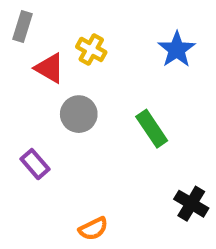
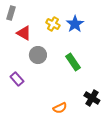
yellow cross: (91, 49) -> (53, 24), moved
blue star: (177, 49) -> (75, 24), moved
orange semicircle: (93, 229) -> (60, 108), moved

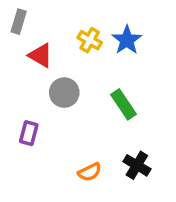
purple rectangle: (17, 79) -> (29, 133), turned 56
black cross: (92, 98) -> (137, 165), moved
orange semicircle: (60, 108) -> (90, 172), moved

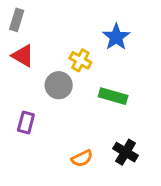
yellow cross: (90, 40) -> (80, 60), moved
red triangle: (41, 55) -> (23, 56), moved
green rectangle: (123, 104) -> (113, 96), turned -40

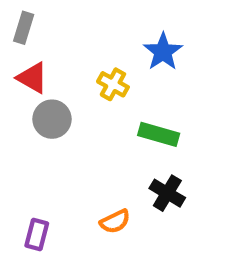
gray circle: (59, 85) -> (52, 119), moved
purple rectangle: (26, 123) -> (37, 234), moved
black cross: (126, 152) -> (167, 193), moved

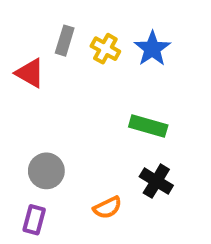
gray rectangle: (24, 28) -> (65, 41), moved
yellow cross: (113, 84) -> (105, 49), moved
gray circle: (52, 119) -> (46, 171), moved

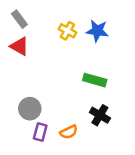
gray rectangle: (65, 41) -> (19, 19), moved, turned -54
blue star: (152, 49) -> (97, 31), turned -30
purple rectangle: (34, 220) -> (40, 132), moved

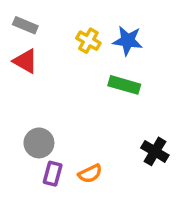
gray rectangle: (19, 19) -> (25, 25), turned -30
green rectangle: (95, 80) -> (124, 85), moved
black cross: (100, 115) -> (155, 151), moved

